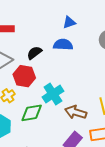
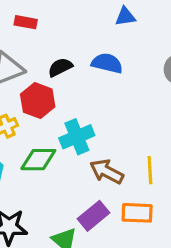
blue triangle: (69, 22) -> (125, 16), moved

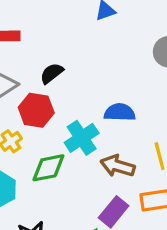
blue semicircle: (107, 63) -> (120, 112), moved

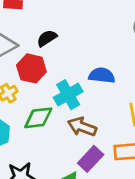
brown arrow: (118, 166) -> (82, 127), moved

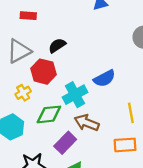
blue semicircle: (102, 75) -> (104, 78), turned 145
purple rectangle: (91, 159) -> (65, 143), moved

